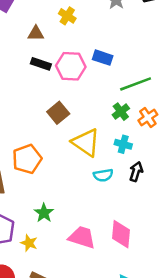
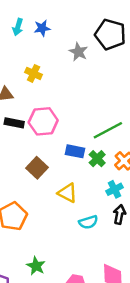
blue rectangle: (103, 58) -> (75, 151), moved
yellow triangle: (86, 142) -> (67, 193), size x0.7
cyan cross: (123, 144) -> (115, 189), moved, turned -35

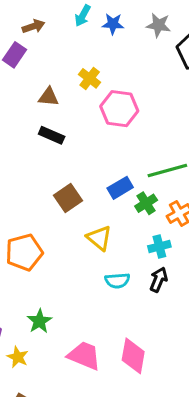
gray star: (78, 52) -> (158, 25), moved, turned -30
pink hexagon: (43, 121) -> (119, 109), moved
blue rectangle: (75, 151) -> (120, 188), turned -54

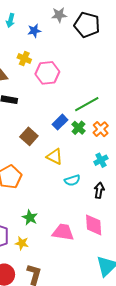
blue star: (113, 24) -> (34, 31), moved
cyan cross: (159, 246) -> (101, 160), moved
black arrow: (159, 280) -> (99, 190), moved

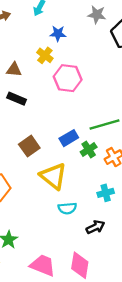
blue star: (34, 31) -> (58, 34), moved
yellow triangle: (55, 157) -> (53, 176), size x1.4
black arrow: (99, 190) -> (95, 227), turned 42

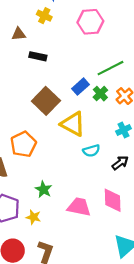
pink hexagon: (68, 78) -> (90, 22), moved
black rectangle: (17, 99) -> (38, 56), moved
brown square: (29, 146) -> (46, 101), size x1.4

